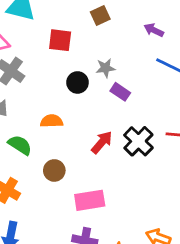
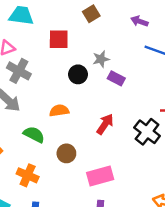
black cross: (138, 141) -> (147, 132), moved

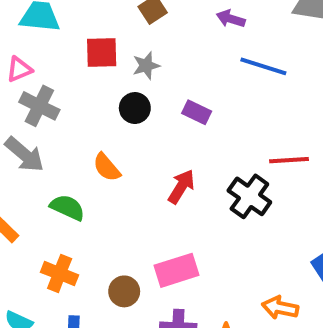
gray star: (101, 59) -> (146, 66), moved
orange semicircle: (59, 111) -> (107, 167), turned -120
brown circle: (66, 153) -> (124, 291), moved

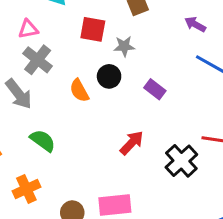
orange semicircle: (107, 167) -> (79, 91), moved
orange cross: (60, 274) -> (26, 189), turned 32

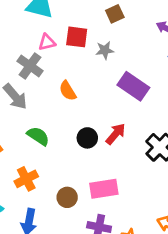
pink triangle: (28, 29) -> (47, 42), moved
black circle: (109, 76) -> (87, 138), moved
purple rectangle: (155, 89) -> (133, 86), size x1.6

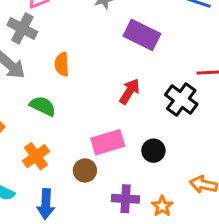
orange semicircle: (68, 91) -> (62, 64), moved, turned 36
black circle: (87, 138) -> (153, 151), moved
pink rectangle: (104, 189) -> (108, 142), moved

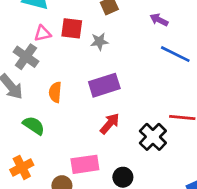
purple rectangle: (142, 35) -> (104, 85), moved, turned -52

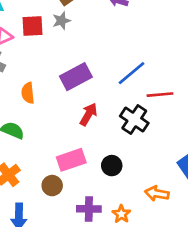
gray star: (99, 42) -> (61, 21), moved
blue line: (175, 54) -> (131, 73), moved, turned -56

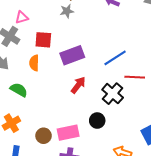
red square: (33, 26) -> (43, 40), moved
pink rectangle: (71, 160) -> (68, 133), moved
black circle: (112, 166) -> (97, 121), moved

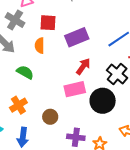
black circle: (97, 121) -> (103, 101), size x1.6
pink rectangle: (68, 133) -> (75, 89), moved

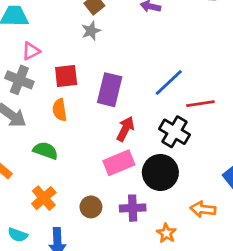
purple rectangle: (77, 37) -> (110, 90), turned -45
purple cross: (76, 137) -> (133, 208), moved

